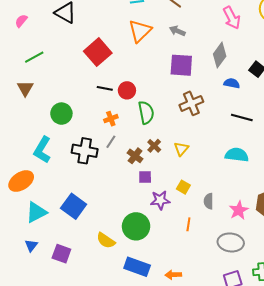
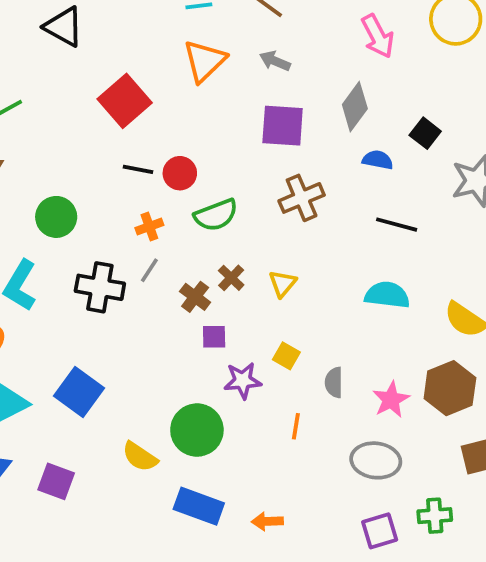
green semicircle: (146, 113) -> (216, 215), turned 80

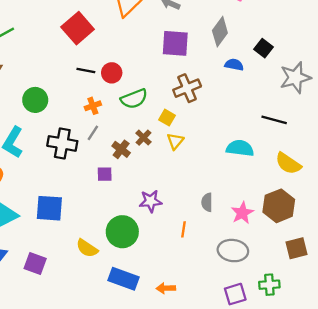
black line: (397, 225) -> (274, 120), moved
purple square: (214, 337) -> (105, 174), moved
yellow square: (286, 356) -> (167, 118), moved
blue square: (79, 392) -> (49, 208), turned -32

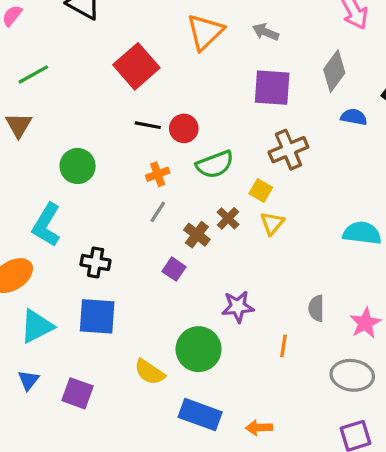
black cross: (62, 143) -> (96, 262), moved, size x0.7
purple square: (105, 174) -> (174, 269), turned 35

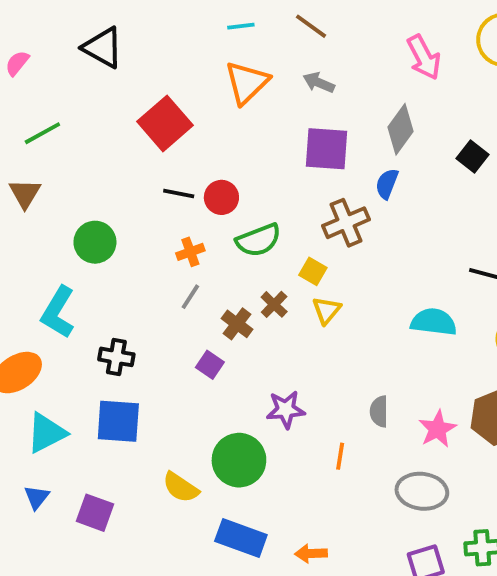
blue semicircle: (354, 117) -> (387, 184), moved, turned -80

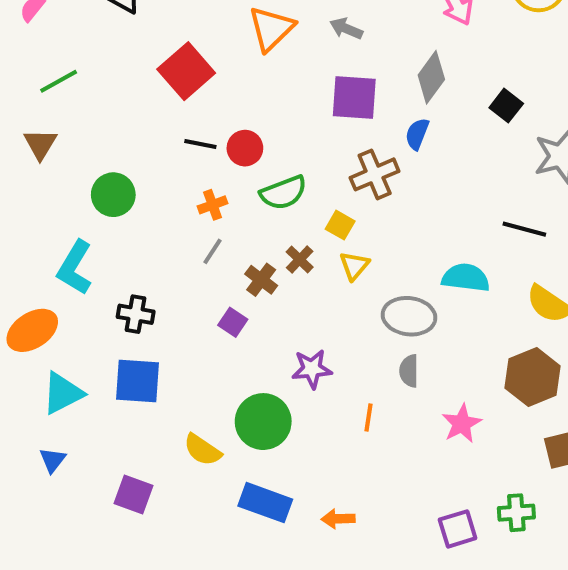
pink star: (437, 429) -> (462, 424), moved
gray ellipse: (422, 491) -> (409, 316), moved
purple square: (95, 513) -> (134, 494), moved

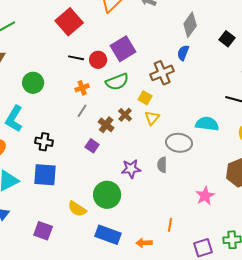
purple square: (354, 97) -> (123, 49), moved, turned -35
gray semicircle: (409, 371) -> (162, 165), moved
orange line: (368, 417) -> (170, 225), moved

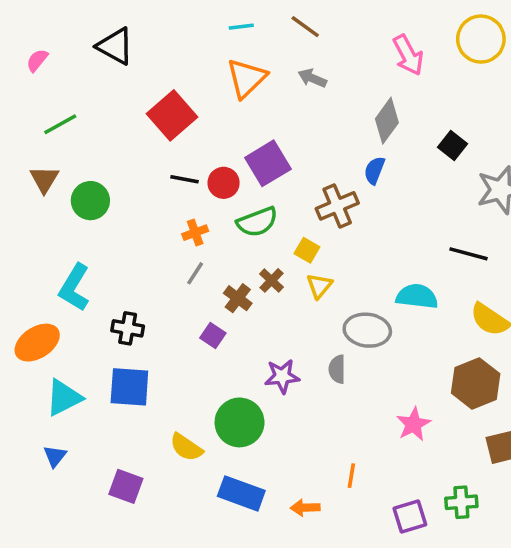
green circle: (33, 83) -> (90, 201), moved

